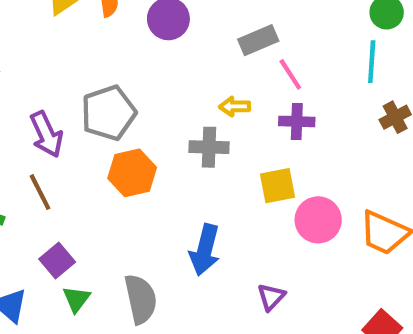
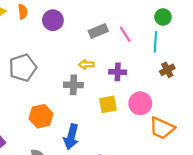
pink line: (290, 74) -> (125, 34), moved
orange hexagon: (132, 173) -> (41, 116), moved
pink circle: (318, 220) -> (140, 103), moved

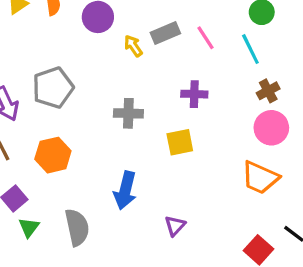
cyan line: (155, 42) -> (250, 49), turned -30
yellow arrow: (86, 64) -> (133, 46), moved, turned 56
pink circle: (140, 103) -> (271, 128), moved
orange hexagon: (41, 116) -> (53, 155), moved

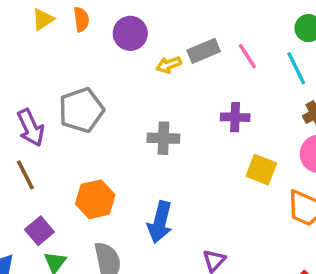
yellow arrow: (133, 46) -> (169, 65), turned -75
yellow square: (180, 142) -> (261, 170), moved, turned 32
orange hexagon: (53, 155) -> (95, 199), moved

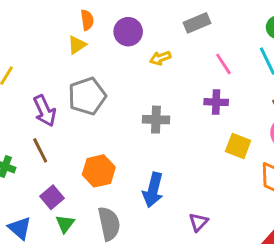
yellow triangle: (43, 19) -> (77, 45), moved
gray rectangle: (204, 51) -> (197, 23), moved
pink line: (247, 56) -> (223, 64), moved

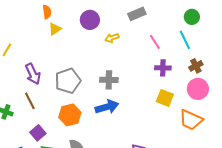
orange semicircle: (87, 20) -> (47, 12), moved
gray pentagon: (87, 96) -> (68, 81), moved
purple cross: (216, 102) -> (163, 68), moved
blue arrow: (153, 190) -> (107, 107), moved, turned -120

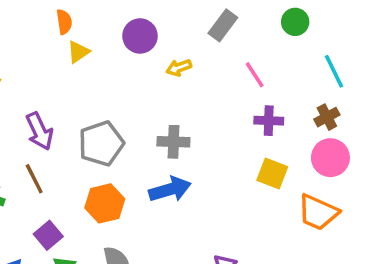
gray rectangle: (137, 14) -> (223, 25), turned -30
green circle: (192, 17) -> (295, 22), moved
cyan line: (185, 40) -> (334, 71), moved

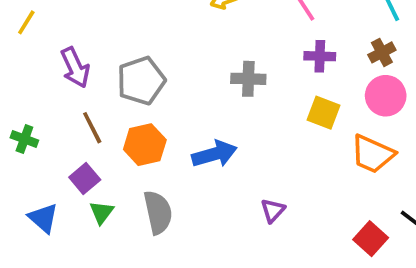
gray cross: (173, 142) -> (248, 79), moved
brown line: (34, 179) -> (92, 128), moved
blue arrow: (170, 189) -> (214, 154), moved

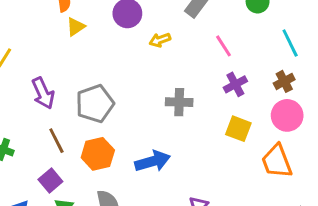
purple cross: (320, 56) -> (235, 84), turned -30
orange trapezoid: (372, 154) -> (277, 161), turned 45

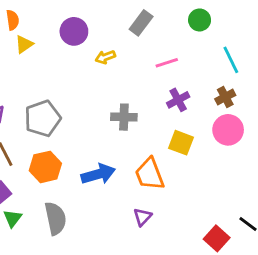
pink line: (224, 46) -> (167, 63), turned -75
orange trapezoid: (277, 161) -> (150, 174), moved

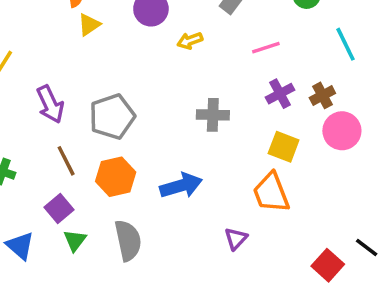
brown cross: (225, 97) -> (322, 95), moved
orange trapezoid: (150, 174) -> (271, 193), moved

